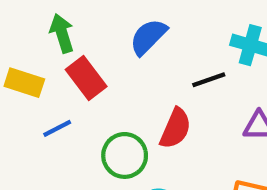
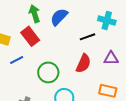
green arrow: (62, 33) -> (35, 14), moved
red semicircle: (175, 128) -> (83, 63), moved

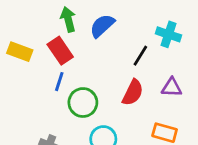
black line: (87, 37) -> (140, 56), turned -42
blue line: (17, 60) -> (59, 82), moved, turned -48

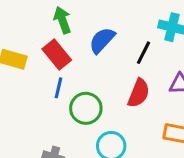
blue semicircle: (102, 26) -> (102, 40), moved

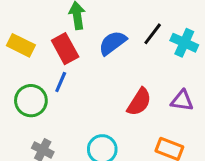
black line: (144, 53) -> (153, 34), moved
green circle: (86, 108) -> (31, 101), moved

